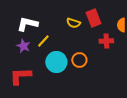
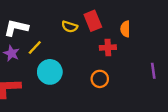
orange circle: (79, 60) -> (100, 79), moved

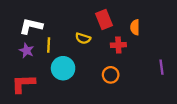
yellow semicircle: (70, 27) -> (83, 38), moved
yellow line: (35, 48) -> (49, 45), turned -40

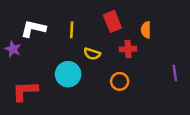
yellow semicircle: (83, 38) -> (92, 54), moved
yellow line: (49, 45) -> (72, 30), moved
purple star: (27, 51) -> (13, 49), moved

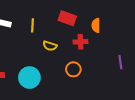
red rectangle: (112, 21) -> (67, 18), turned -48
cyan circle: (68, 74) -> (29, 78), moved

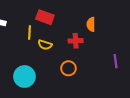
red rectangle: (67, 18) -> (45, 17), moved
yellow line: (32, 25) -> (30, 33), moved

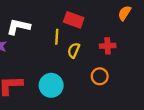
orange semicircle: (91, 24) -> (124, 13), moved, turned 32
yellow semicircle: (45, 45) -> (74, 50), turned 96

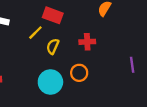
yellow line: (57, 37) -> (35, 33), turned 42
cyan circle: (51, 85) -> (50, 82), moved

